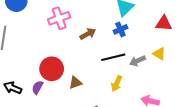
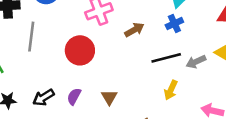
red circle: (52, 69) -> (80, 50), moved
brown triangle: (75, 83) -> (109, 97), moved, turned -40
black arrow: (13, 88) -> (44, 97), turned -54

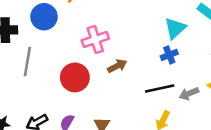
brown arrow: (134, 30) -> (117, 66), moved

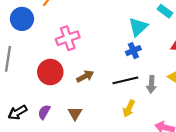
brown arrow: (117, 66) -> (85, 76), moved
gray arrow: (189, 94) -> (151, 84), turned -63

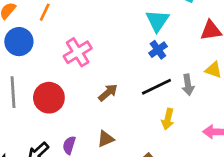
red circle: (50, 72) -> (49, 98), moved
brown triangle: (75, 113) -> (106, 139), turned 48

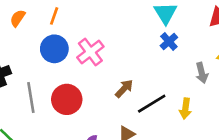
blue circle: (19, 42) -> (54, 49), moved
black line: (156, 87) -> (152, 104), moved

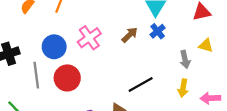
blue circle: (54, 49) -> (54, 47), moved
brown arrow: (124, 88) -> (130, 35), moved
yellow arrow: (185, 108) -> (183, 88), moved

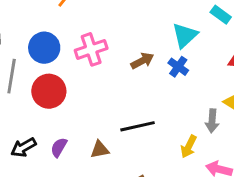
blue cross: (158, 31) -> (178, 67), turned -32
gray arrow: (185, 59) -> (212, 121), moved

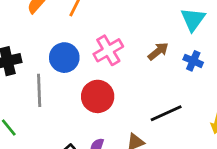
blue cross: (178, 67) -> (193, 61), moved
red circle: (49, 91) -> (98, 96), moved

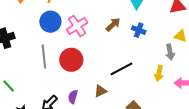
blue circle: (64, 58) -> (50, 22), moved
gray line: (39, 90) -> (44, 56), moved

